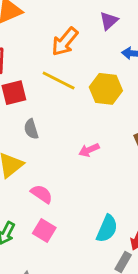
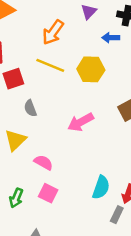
pink arrow: (89, 150) -> (81, 122), size x1.5

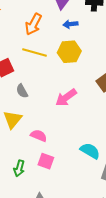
blue arrow: (111, 38) -> (70, 24), moved
cyan semicircle: (101, 187) -> (90, 151), turned -72

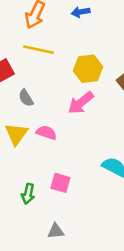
yellow hexagon: (69, 52) -> (88, 69), moved
pink semicircle: (39, 136) -> (46, 133), moved

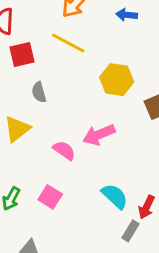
pink arrow: (81, 103) -> (99, 135), moved
pink semicircle: (46, 133) -> (64, 150), moved

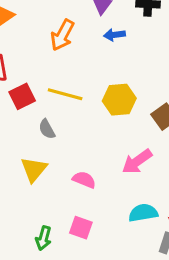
yellow line: (68, 43) -> (65, 94), moved
pink arrow: (99, 135) -> (137, 162), moved
cyan semicircle: (115, 196) -> (143, 213), turned -40

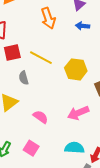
orange arrow: (62, 35) -> (48, 18), turned -60

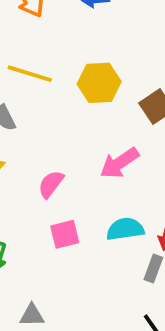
pink semicircle: (41, 117) -> (51, 184), turned -77
pink square: (31, 148) -> (65, 234), moved, turned -35

